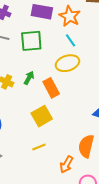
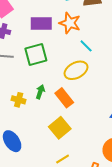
cyan line: (70, 40) -> (86, 46), moved

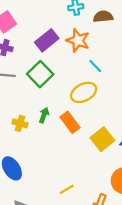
purple rectangle: (41, 24) -> (47, 40), turned -40
green square: (36, 55) -> (40, 74), turned -30
yellow square: (60, 128) -> (102, 139), moved

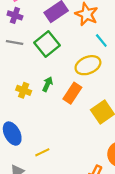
orange rectangle: (70, 122) -> (72, 93), turned 66
yellow line: (67, 189) -> (42, 152), moved

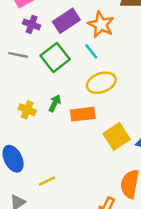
purple cross: (15, 15) -> (32, 24), moved
cyan line: (101, 40) -> (91, 51), moved
orange rectangle: (72, 93) -> (83, 114), turned 48

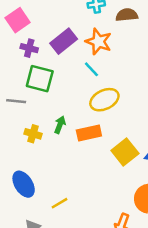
gray line: (18, 55) -> (16, 101), moved
green square: (55, 57) -> (40, 79), moved, turned -32

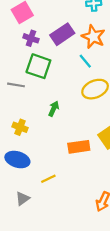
orange rectangle: (89, 133) -> (79, 147), moved
yellow cross: (33, 134) -> (20, 127), moved
blue ellipse: (24, 184) -> (17, 160), turned -45

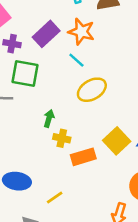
yellow cross: (20, 127) -> (62, 138), moved

